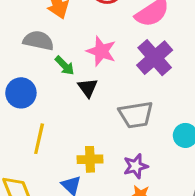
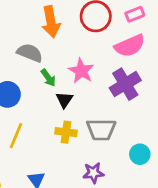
yellow cross: (90, 159) -> (66, 132), moved

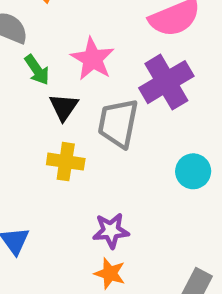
gray trapezoid: (101, 130) -> (118, 123), moved, turned 100
cyan circle: (140, 154) -> (193, 171), moved

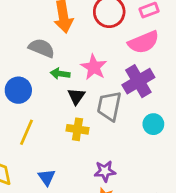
green arrow: (37, 70) -> (60, 74), turned 132
cyan circle: (193, 171) -> (153, 124), moved

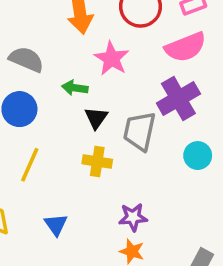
gray semicircle: (42, 48) -> (26, 59), moved
pink star: (94, 67) -> (112, 58), moved

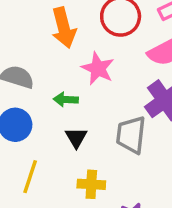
black triangle: (96, 118) -> (76, 138), moved
yellow cross: (97, 162) -> (91, 184), moved

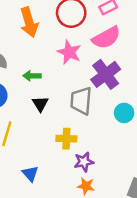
pink star: (98, 68) -> (69, 52), moved
yellow cross: (91, 184) -> (66, 139), moved

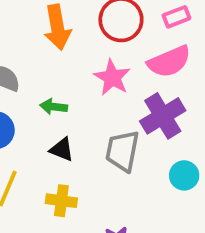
black triangle: (40, 104) -> (62, 149), turned -42
yellow cross: (66, 139) -> (61, 201), moved

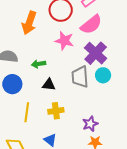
orange arrow: (57, 27) -> (29, 23), turned 45
cyan circle: (184, 175) -> (103, 75), moved

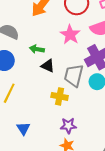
black triangle: (49, 85) -> (48, 66), moved
yellow cross: (56, 111) -> (60, 96), moved

